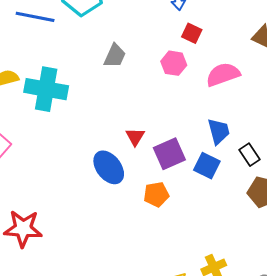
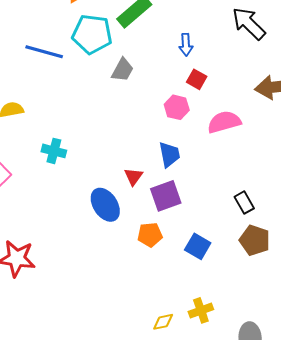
gray trapezoid: (115, 56) -> (122, 70), moved
cyan cross: (46, 89) -> (54, 151), moved, size x0.6
blue trapezoid: (219, 131) -> (169, 154), moved
blue square: (207, 166) -> (198, 246), moved

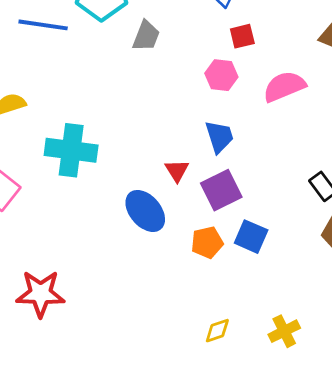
red square: (197, 79) -> (242, 36), turned -36
cyan cross: (54, 151) -> (71, 150), size x1.6
blue square: (198, 246) -> (251, 237), moved
yellow diamond: (163, 322) -> (217, 331), moved

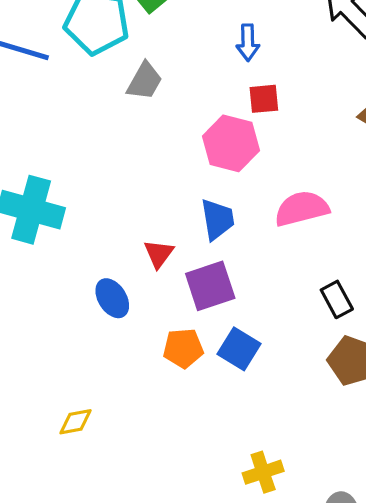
pink hexagon: (221, 75) -> (231, 143), size x1.4
pink semicircle: (284, 87) -> (302, 209), moved
blue ellipse: (145, 211) -> (112, 298), size x0.7
yellow diamond: (217, 331) -> (75, 422), moved

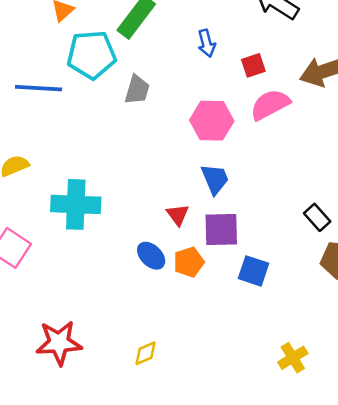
red square: (264, 99) -> (253, 65), moved
pink semicircle: (302, 209) -> (270, 105), moved
purple square: (210, 286) -> (221, 229), turned 30
orange pentagon: (183, 348) -> (189, 262), moved

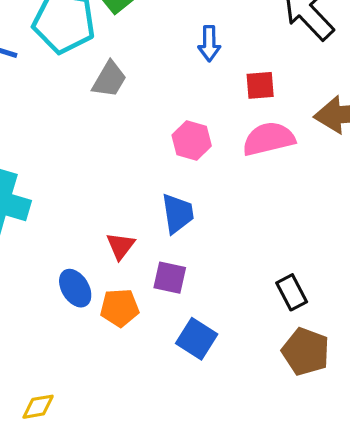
pink hexagon: (212, 121) -> (192, 140), size x0.7
purple square: (221, 229) -> (170, 278), size x0.7

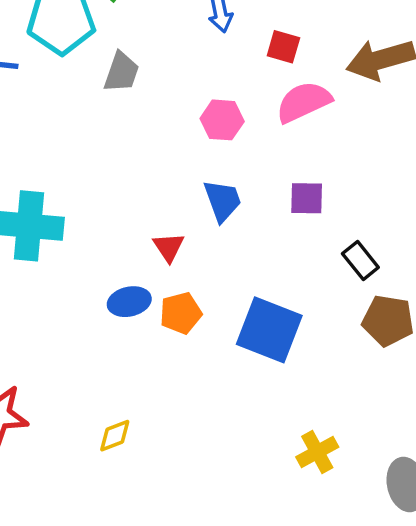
red square: (260, 85) -> (283, 47), turned 32
purple square: (170, 278) -> (307, 198), moved
blue ellipse: (75, 288) -> (129, 302), turned -60
blue square: (197, 339) -> (269, 330), size x1.5

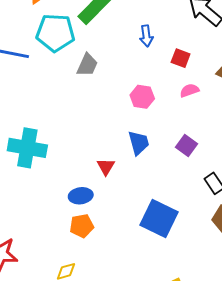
pink semicircle: (304, 102) -> (189, 90), size x0.6
purple square: (307, 198) -> (187, 145), turned 30
orange pentagon: (181, 313) -> (82, 226), moved

